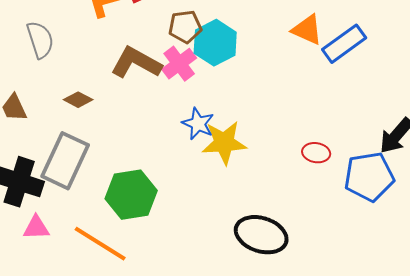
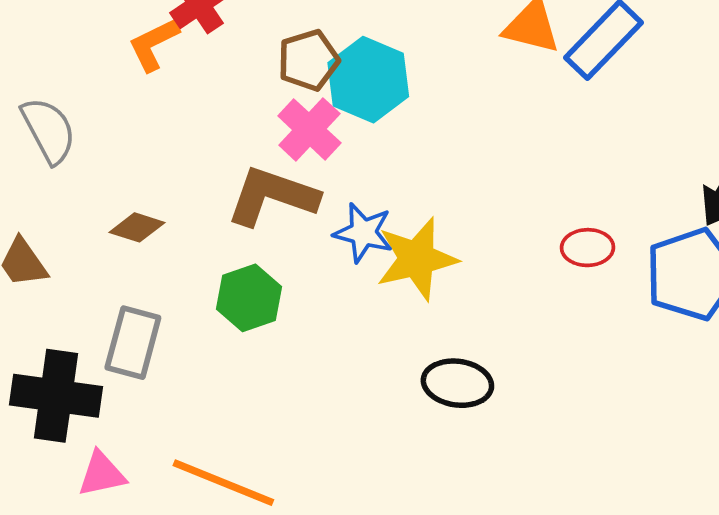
brown L-shape: (136, 63) -> (272, 196), moved
gray rectangle: (65, 161) -> (133, 343), size x0.7
green hexagon: (131, 195) -> (249, 298), moved, size x0.7
black ellipse: (261, 235) -> (457, 383), moved, size x0.7

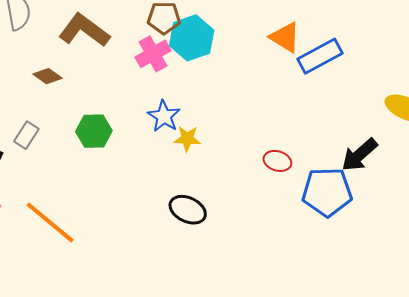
brown L-shape: (272, 196) -> (84, 30), moved
yellow star: (417, 259) -> (187, 139), size x0.6
gray rectangle: (133, 343) -> (26, 135), size x0.7

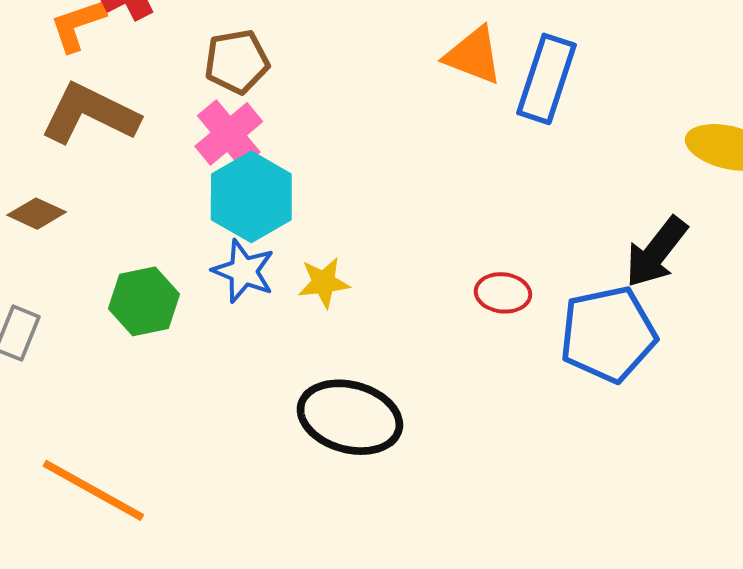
cyan hexagon: (192, 38) -> (251, 197), moved
blue rectangle: (320, 56) -> (546, 79), turned -33
blue star: (164, 116) -> (243, 271), moved
black ellipse: (188, 210) -> (350, 417), size x1.4

